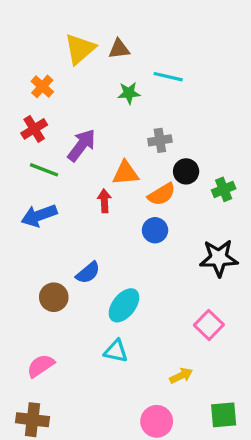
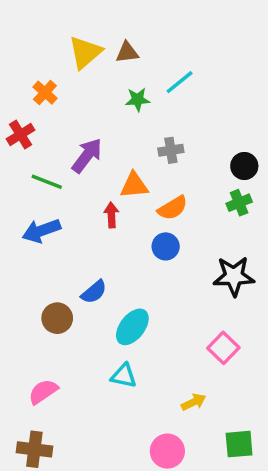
cyan line: (168, 77) -> (180, 82), turned -52
red cross: (34, 129) -> (20, 135), moved
black circle: (186, 171) -> (244, 166), moved

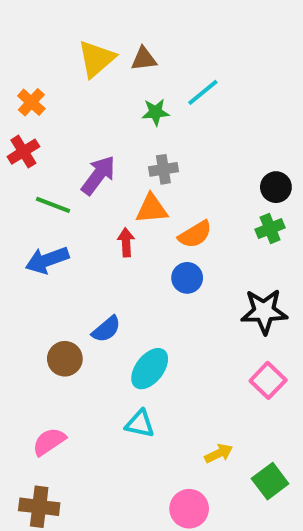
orange cross: (45, 93) -> (31, 102), moved
gray cross: (171, 150) -> (163, 169), moved
pink square: (223, 348) -> (268, 380), moved
green square: (239, 444) -> (270, 481), moved, turned -32

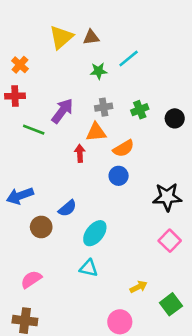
red cross: (23, 152) -> (15, 96), turned 30
green cross: (270, 229) -> (140, 110), moved
blue arrow: (47, 260) -> (20, 196), moved

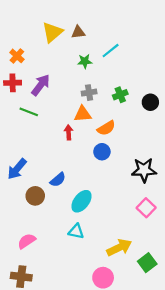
purple arrow: (62, 111) -> (41, 85), moved
blue arrow: (20, 196) -> (17, 169), turned -30
yellow arrow: (139, 287) -> (119, 248), size x1.6

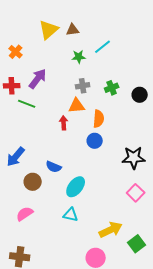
red cross: (13, 83) -> (12, 86), moved
orange semicircle: (106, 128) -> (99, 119), turned -54
blue semicircle: (58, 180) -> (54, 167), turned 63
pink semicircle: (27, 241) -> (25, 214), moved

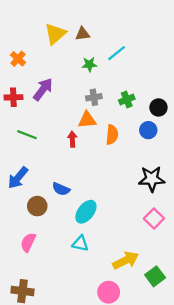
green line: (27, 104) -> (27, 135), moved
blue circle: (95, 141) -> (148, 130), moved
pink semicircle: (25, 214) -> (28, 242), turned -30

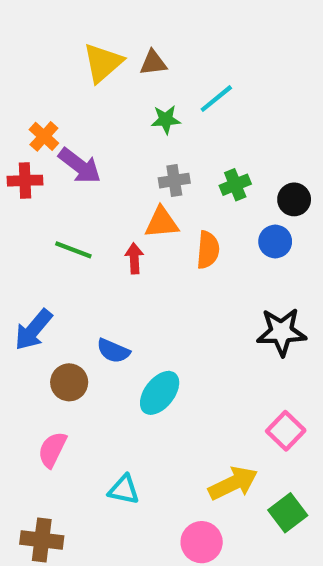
orange cross: (18, 59) -> (44, 136), moved
purple arrow: (43, 89) -> (80, 166), turned 90
green line: (27, 135) -> (73, 250), moved
pink square: (154, 219) -> (286, 431), moved
cyan triangle: (80, 243) -> (124, 490), moved

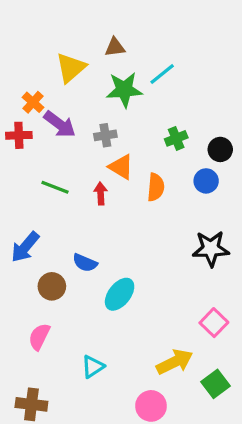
yellow triangle: (103, 63) -> (71, 68), moved
green star: (166, 120) -> (124, 90), size x1.6
gray cross: (174, 181) -> (105, 135), moved
orange triangle: (162, 223) -> (121, 167), turned 36
cyan triangle: (124, 490) -> (93, 367), turned -45

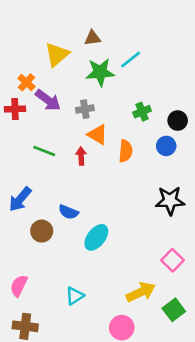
pink semicircle: (39, 337) -> (19, 286), moved

